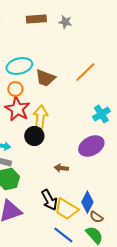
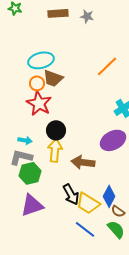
brown trapezoid: (45, 78) -> (53, 78), moved
yellow arrow: (40, 117) -> (55, 150), moved
brown arrow: (61, 168) -> (83, 162), size x1.6

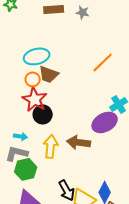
black circle: (56, 130) -> (43, 114), moved
purple ellipse: (113, 140) -> (105, 122), moved
brown arrow: (83, 162) -> (79, 142), moved

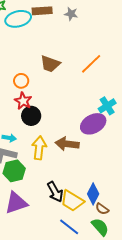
cyan ellipse: (37, 56) -> (18, 19), moved
brown trapezoid: (49, 74) -> (50, 64), moved
red star: (35, 99) -> (23, 101), size x0.7

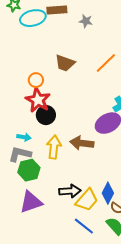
gray star: (71, 14) -> (86, 21), moved
red star: (23, 101) -> (38, 100), size x1.4
black arrow: (55, 192) -> (70, 191), turned -65
yellow trapezoid: (72, 201) -> (87, 200), turned -80

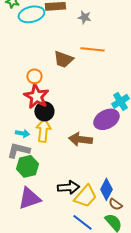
orange line: (106, 63) -> (92, 49), moved, turned 50
yellow arrow: (54, 147) -> (43, 130), moved

